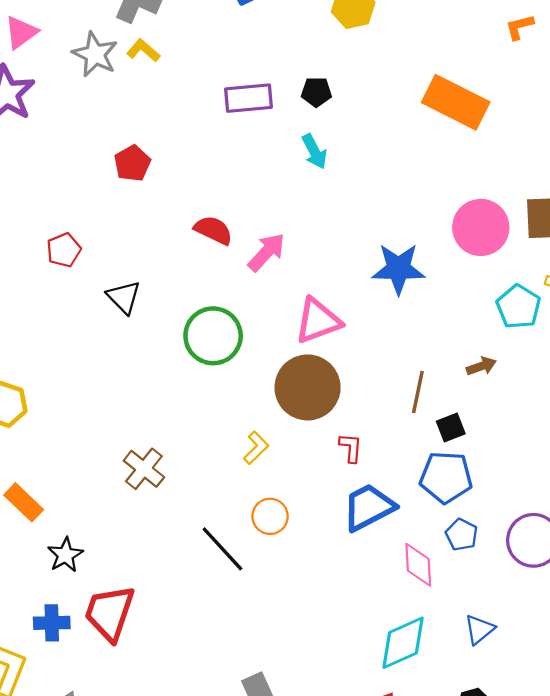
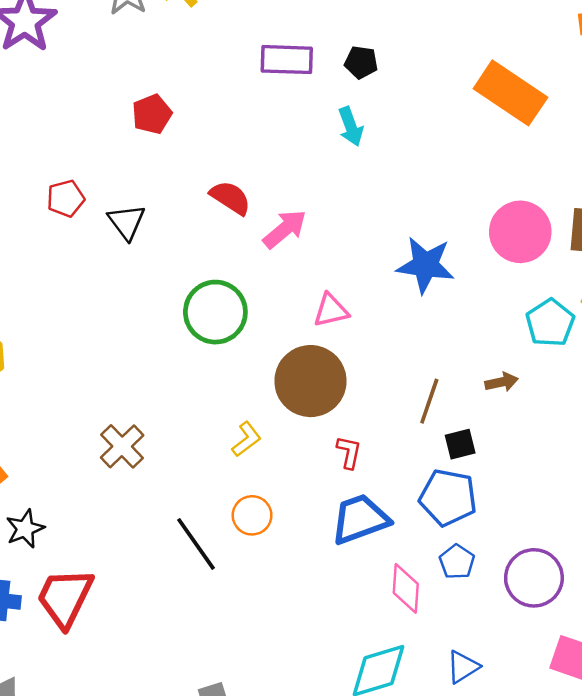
black triangle: (124, 297) -> (127, 222), moved
pink triangle: (318, 321) -> (331, 310), size x0.7

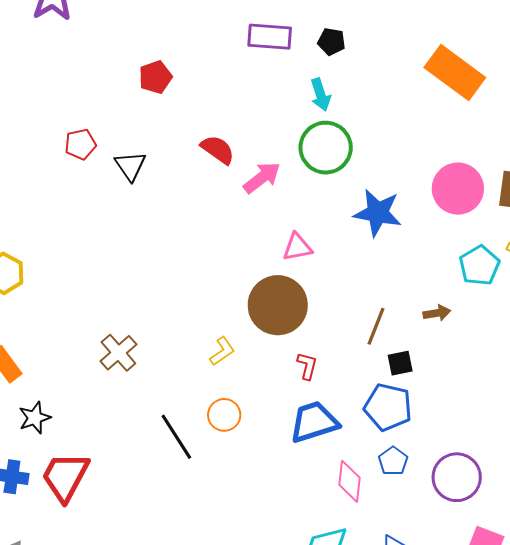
green circle: (215, 312) -> (326, 148), moved

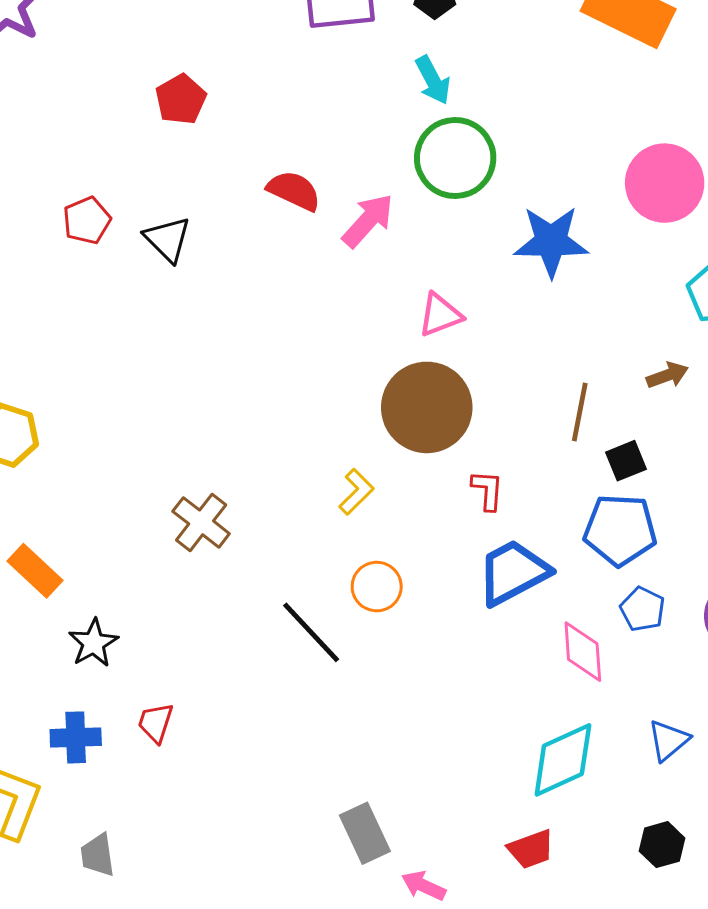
red trapezoid: (65, 477) -> (156, 723), size x0.5

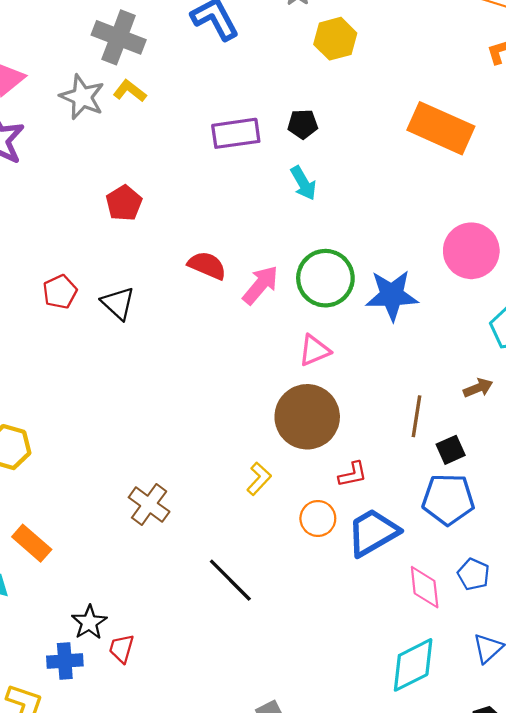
green circle: (455, 158) -> (325, 278), moved
red L-shape: (488, 490) -> (353, 474), turned 76
orange circle: (377, 587) -> (318, 518), moved
blue pentagon: (642, 609) -> (474, 574), moved
black star: (93, 643) -> (89, 622), moved

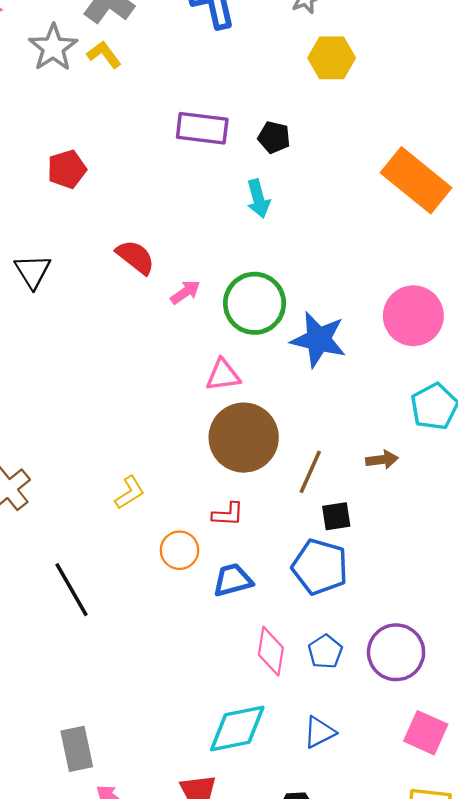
pink arrow: (260, 285) -> (185, 292), size x0.7
brown circle: (307, 417) -> (244, 438), moved
blue trapezoid: (373, 532) -> (233, 580), size x0.7

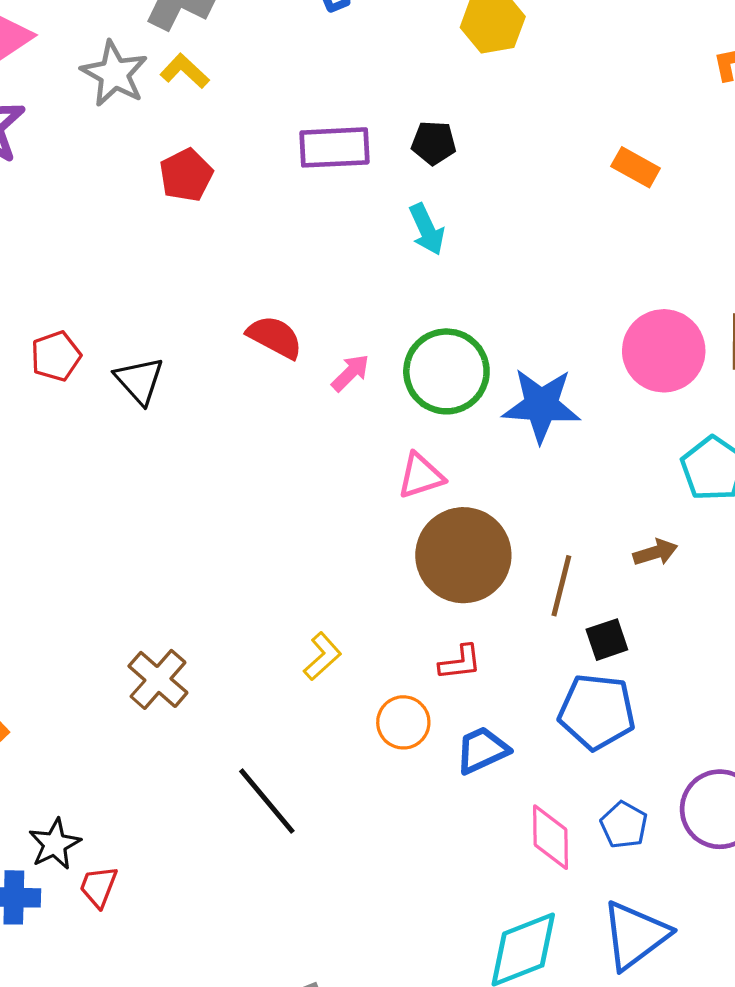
red pentagon: (67, 169) -> (186, 175), moved
orange rectangle: (416, 180) -> (636, 167), size x0.5
blue triangle: (319, 732) -> (635, 935), size x1.6

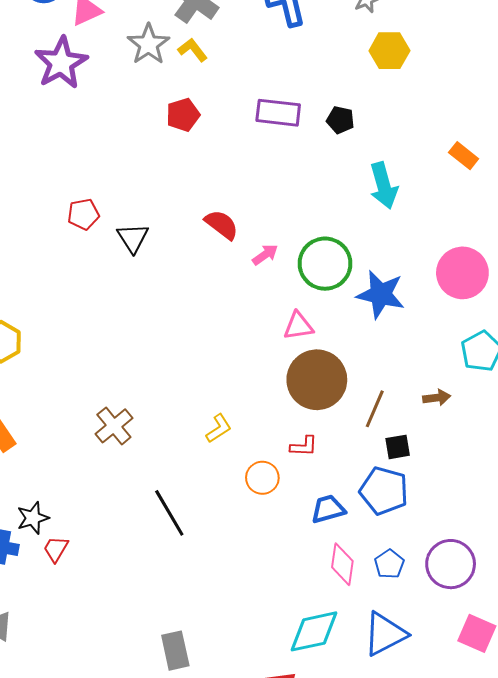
cyan arrow: (427, 229) -> (384, 186), moved, size x1.4
blue trapezoid: (482, 750) -> (328, 509), moved

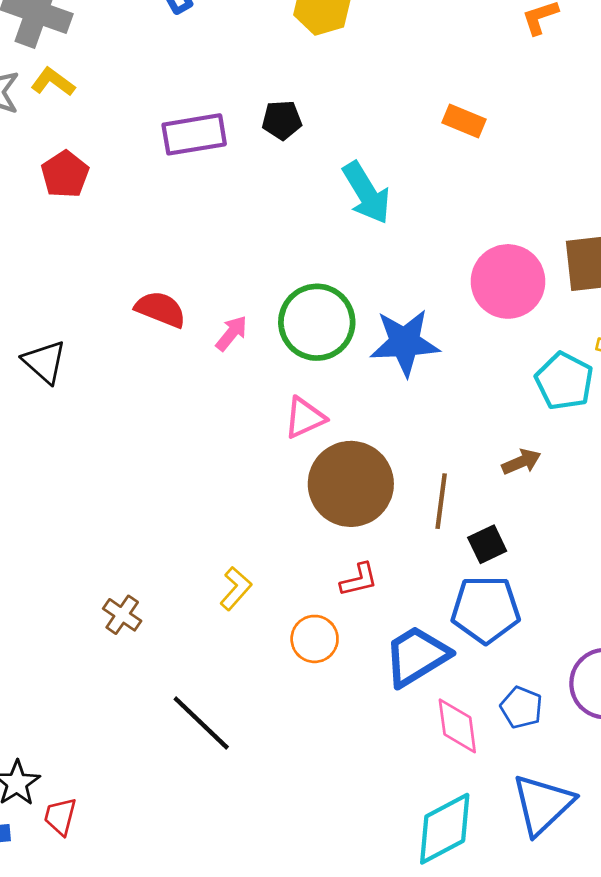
brown cross: (114, 426) -> (122, 615), moved, size x0.7
blue trapezoid: (328, 509) -> (416, 656), size x1.4

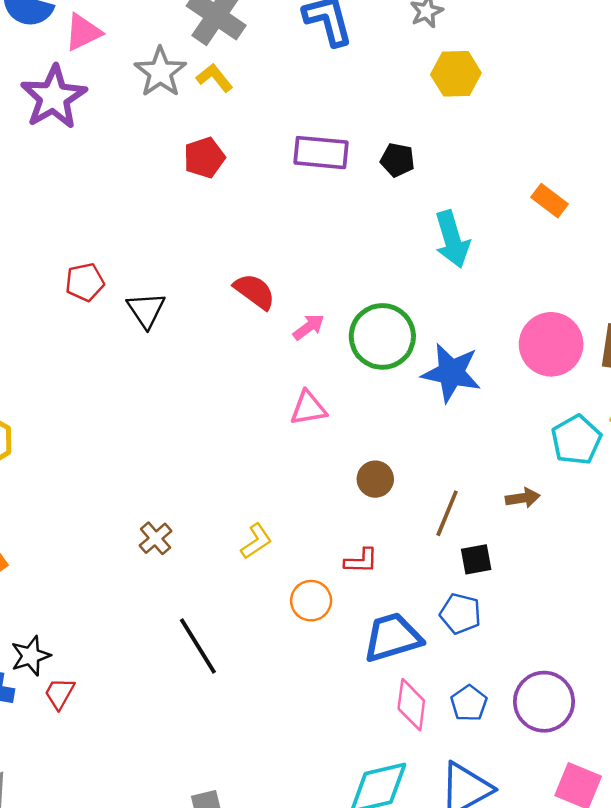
pink triangle: (305, 418) -> (308, 408), moved
brown circle: (351, 484) -> (375, 479), size x0.5
blue pentagon: (486, 609) -> (460, 614), size x0.7

